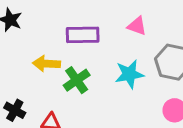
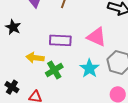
pink triangle: (137, 26) -> (97, 37), size x1.5
cyan star: (129, 74) -> (89, 68), turned -30

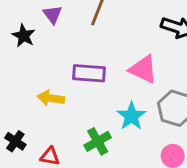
black star: (13, 27) -> (24, 36), moved
green cross: (54, 70) -> (98, 141), moved

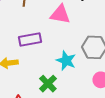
pink triangle: (143, 69) -> (60, 14), moved

